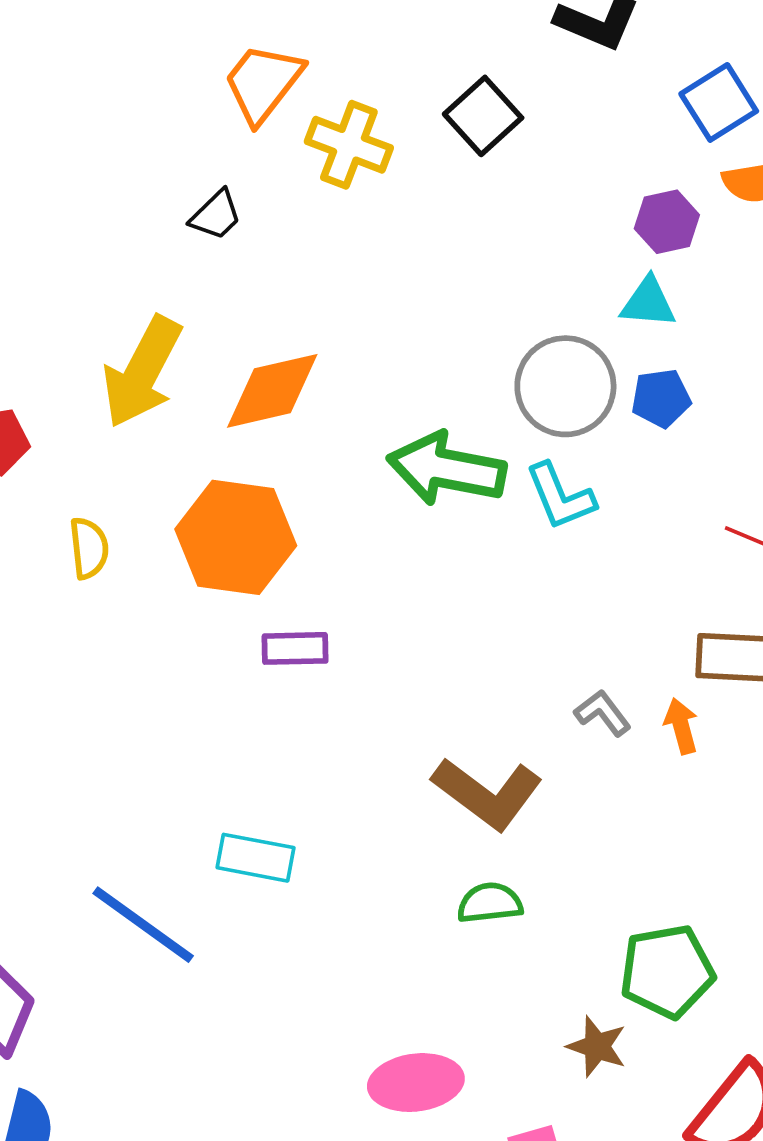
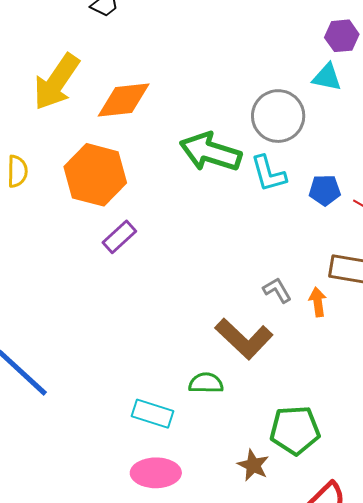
blue pentagon: (661, 398) -> (325, 190), moved
purple rectangle: (295, 648) -> (119, 237), turned -48
brown L-shape: (487, 793) -> (244, 339), moved
cyan rectangle: (256, 858) -> (152, 414), moved

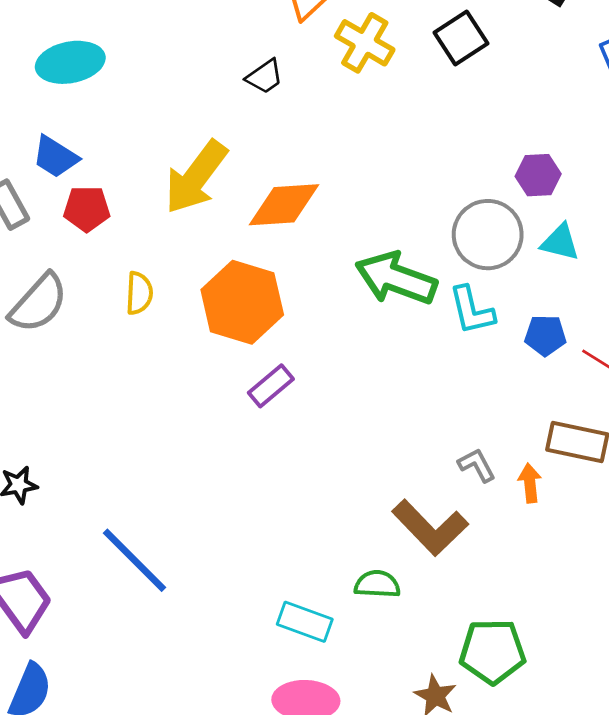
purple hexagon: (342, 36) -> (538, 175), moved
cyan triangle: (327, 77) -> (560, 242), moved

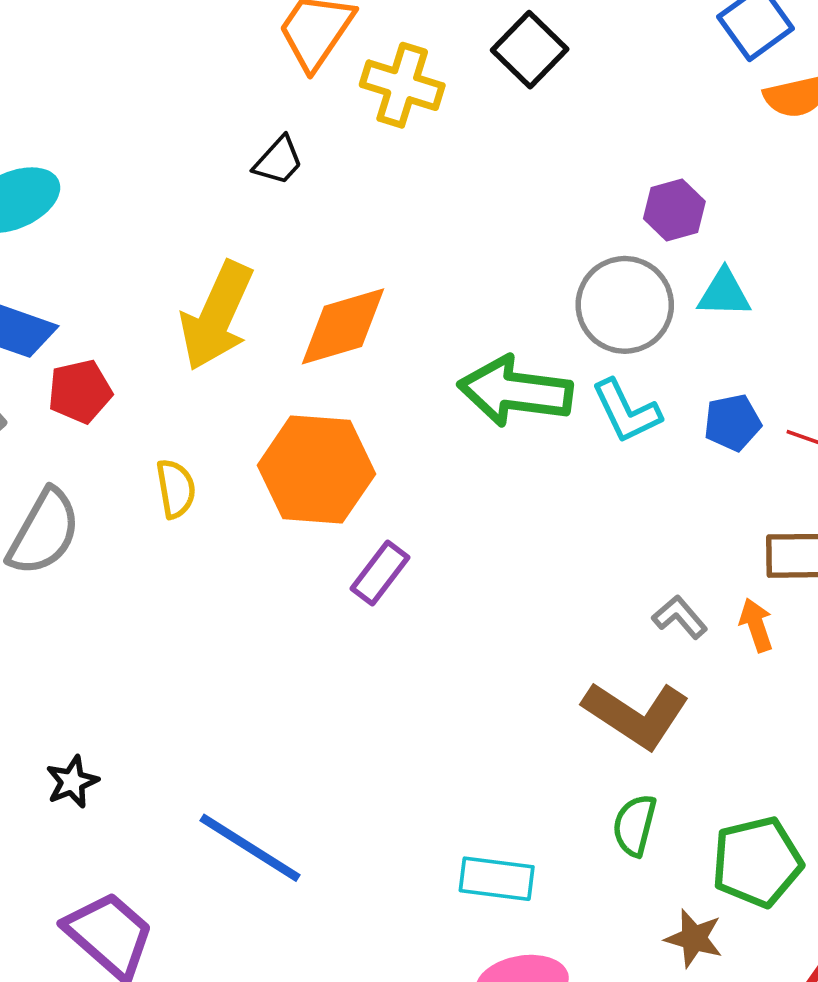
green semicircle: (377, 584) -> (634, 825), moved, turned -66

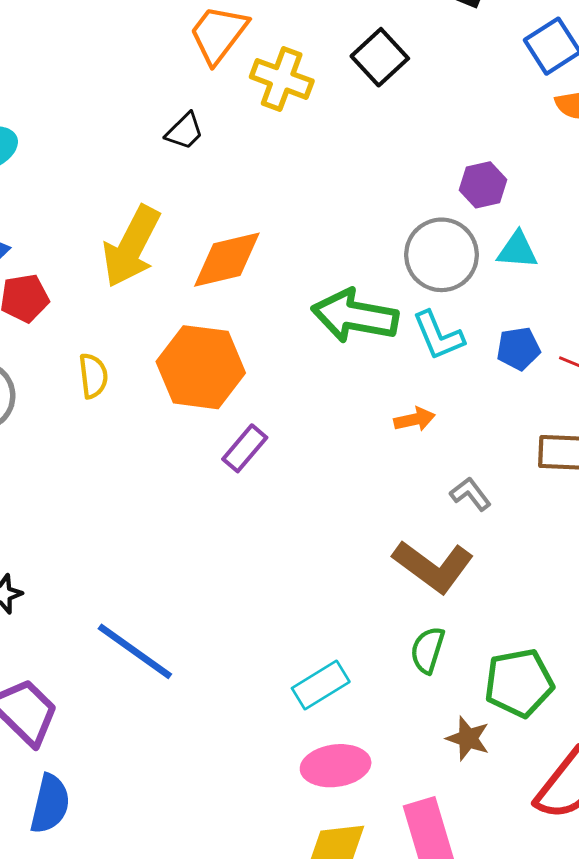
orange arrow: (756, 625) -> (414, 419), moved, turned 93
cyan rectangle: (497, 879) -> (321, 685), turned -42

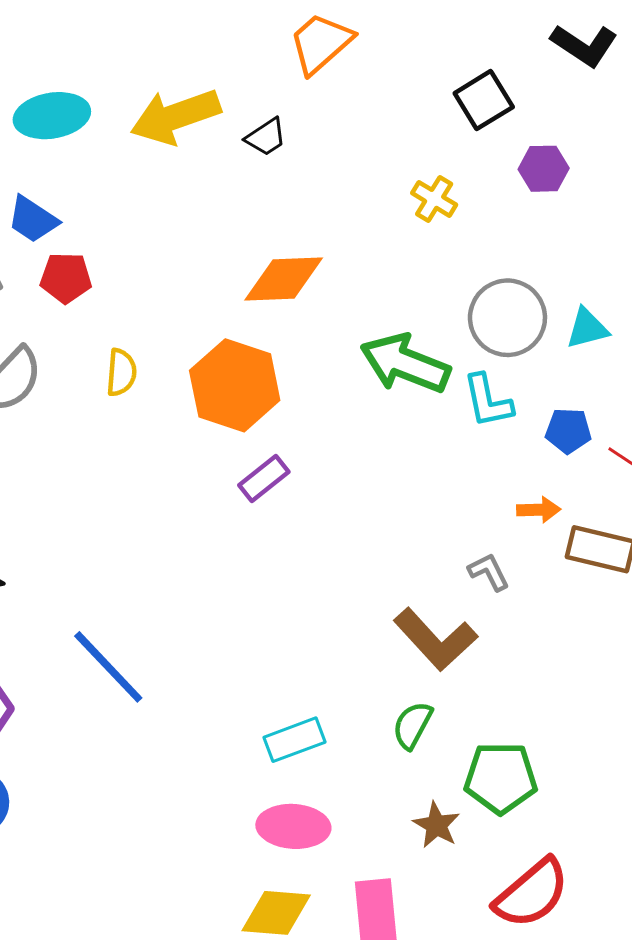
yellow cross: (282, 79) -> (434, 199), moved, size x0.7
purple hexagon: (483, 185) -> (544, 169), moved
yellow arrow: (131, 246) -> (175, 116), moved, turned 32
cyan triangle: (517, 250) -> (587, 328), turned -30
orange arrow: (414, 419) -> (539, 510), moved

